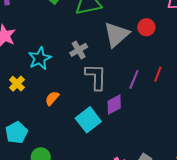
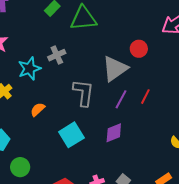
gray triangle: (116, 35) -> (115, 69), moved
gray cross: (79, 50) -> (57, 55), moved
purple diamond: (114, 105) -> (114, 133), moved

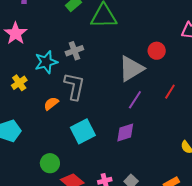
gray L-shape: (83, 93) -> (74, 86), moved
red line: (145, 97) -> (170, 92), moved
green circle: (20, 167) -> (50, 163), moved

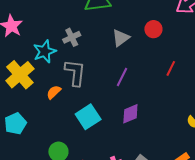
gray triangle: (131, 69) -> (121, 38), moved, size x0.7
yellow cross: (19, 83) -> (20, 75), size x1.8
purple line: (135, 100) -> (122, 77), moved

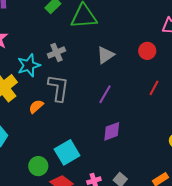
red circle: (153, 29) -> (147, 51), moved
cyan square: (88, 117) -> (67, 152), moved

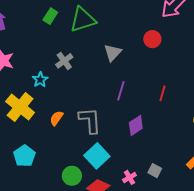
cyan star: (29, 65) -> (40, 80), size x0.7
gray L-shape: (58, 88) -> (90, 120), moved
red line: (154, 88) -> (162, 93), moved

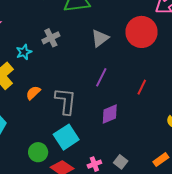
red circle: (152, 39) -> (142, 32), size x1.8

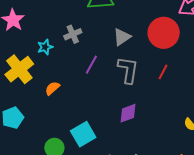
purple line: (101, 77) -> (91, 65), moved
red line: (142, 87) -> (163, 72), moved
gray L-shape: (66, 101) -> (128, 70), moved

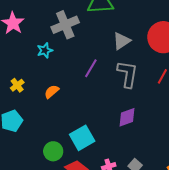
gray cross: (73, 34) -> (65, 25), moved, size x1.5
yellow cross: (19, 69) -> (17, 85), moved, size x0.5

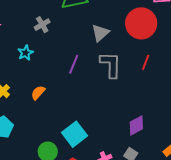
gray cross: (65, 25) -> (42, 25), size x0.6
purple diamond: (127, 117) -> (136, 125), moved

